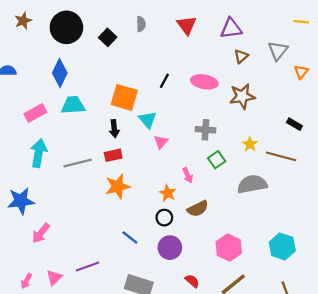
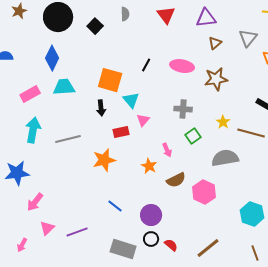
red rectangle: (113, 155) -> (121, 132), moved
black circle: (164, 218) -> (151, 239), moved
pink hexagon: (229, 248) -> (204, 192), moved
pink triangle: (54, 278) -> (47, 228), moved

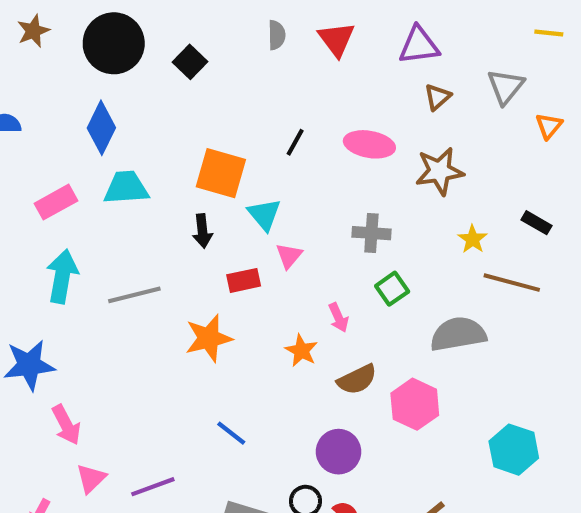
gray semicircle: (125, 14) -> (277, 35), moved
yellow star: (223, 122) -> (473, 239), moved
pink arrow: (35, 202) -> (66, 425), turned -66
purple circle: (151, 215) -> (338, 452), moved

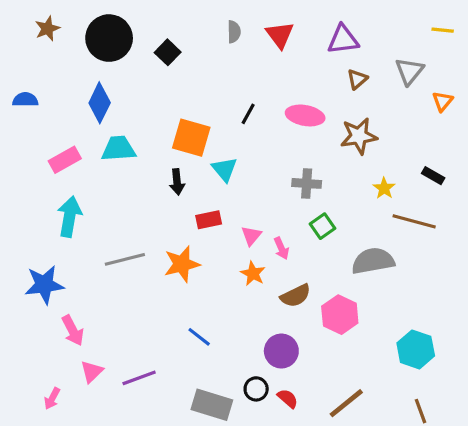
pink triangle: (289, 256) -> (251, 236), moved
gray line: (134, 295) -> (125, 259), moved

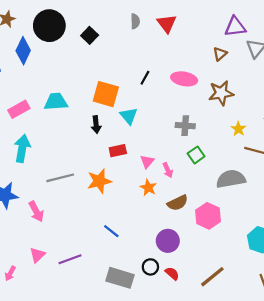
purple triangle: (343, 40) -> (235, 27), moved
blue diamond: (100, 103) -> (23, 51), moved
pink arrow: (73, 330) -> (36, 211), moved

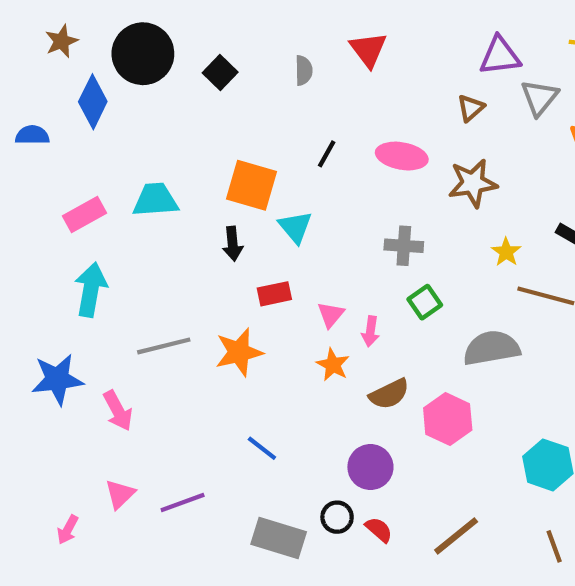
gray semicircle: (135, 21) -> (304, 70), moved
pink arrow: (168, 170) -> (370, 331), turned 32

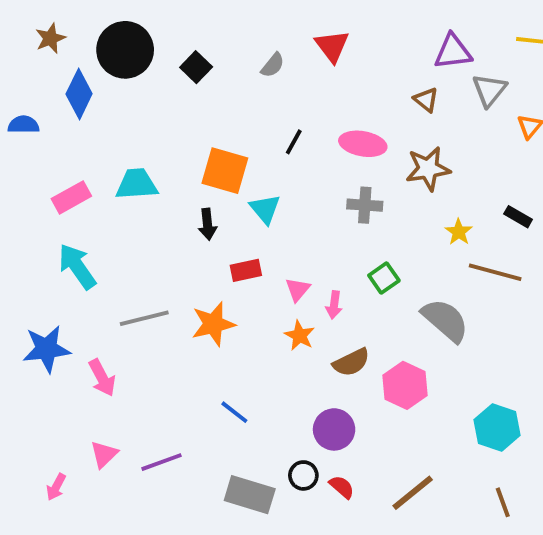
gray semicircle: (304, 70) -> (273, 65), turned 40
brown triangle: (471, 108) -> (426, 100), turned -40
gray cross: (404, 246) -> (365, 205), moved
cyan arrow: (91, 290) -> (77, 266), turned -45
gray semicircle: (492, 348) -> (445, 320), turned 51

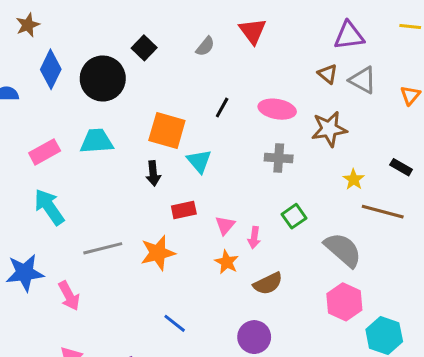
black circle: (125, 50) -> (103, 78), moved
gray triangle: (489, 90) -> (363, 80), moved, turned -40
pink hexagon: (405, 385) -> (344, 302), moved

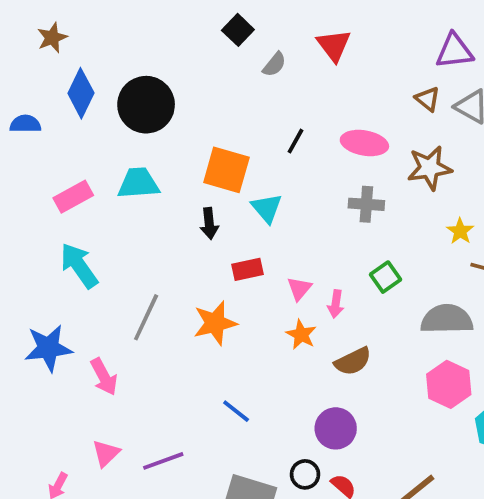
black square: (144, 48) -> (238, 30), moved
gray line: (103, 248) -> (146, 317), turned -51
gray semicircle: (343, 250) -> (447, 319), turned -42

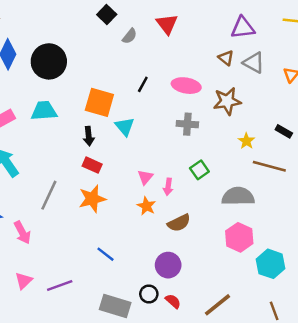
red rectangle: (248, 269) -> (92, 165), moved, turned 36

